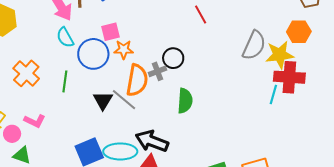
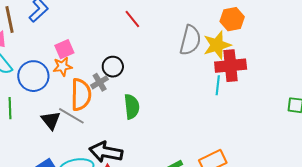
pink square: (111, 32) -> (64, 49), moved

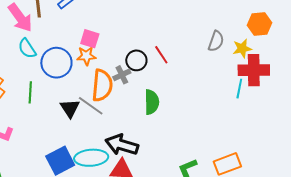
red line: (132, 19) -> (161, 55), moved
gray semicircle: (190, 40) -> (216, 41), size x0.7
yellow star: (217, 45) -> (242, 48), size x0.7
pink square: (64, 49) -> (90, 39), turned 36

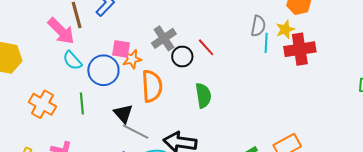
pink square: (90, 39) -> (121, 49), moved
gray cross: (122, 75) -> (164, 38), moved, size x1.4
cyan line: (239, 89) -> (266, 43), moved
gray line: (91, 106) -> (136, 132), moved

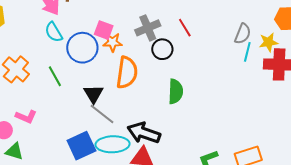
red line: (206, 47) -> (185, 28), moved
green line: (82, 103) -> (55, 76), turned -35

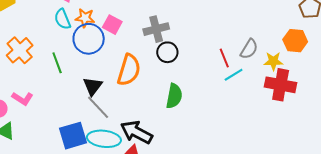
red line: (185, 28) -> (224, 58), moved
orange star: (112, 42) -> (85, 18), moved
cyan line: (247, 52) -> (234, 75), moved, turned 36

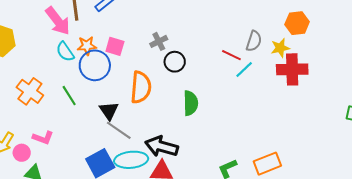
gray cross: (156, 29) -> (159, 41), size x0.7
red line: (224, 58) -> (231, 55), turned -30

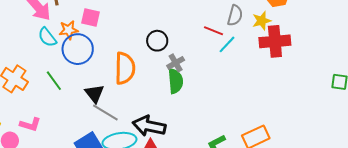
gray cross: (159, 41) -> (176, 63), moved
pink square: (115, 46) -> (90, 18), moved

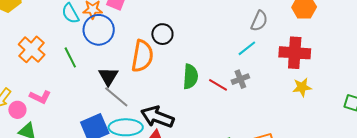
yellow star: (262, 21) -> (302, 87), moved
red line: (213, 31) -> (218, 85), moved
black circle: (157, 41) -> (162, 34), moved
gray cross: (176, 63) -> (240, 79), moved

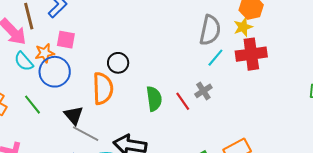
gray semicircle: (259, 21) -> (210, 30), size x1.4
cyan line: (247, 48) -> (215, 58), moved
red line: (218, 85) -> (183, 101), turned 36
yellow star: (302, 87) -> (243, 27), moved

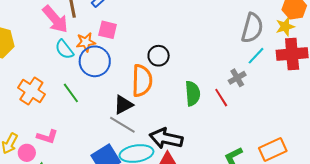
gray cross: (203, 91) -> (237, 78), moved
black triangle: (74, 115) -> (123, 105), moved, turned 40

